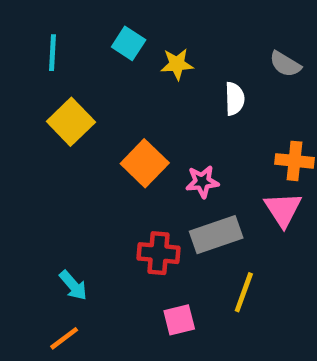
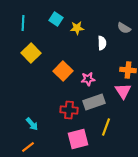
pink square: (179, 320) -> (78, 139), size x1.5

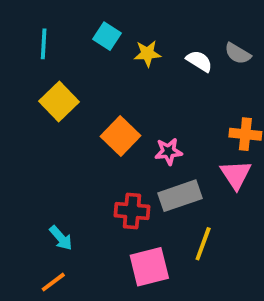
white semicircle: (102, 43) -> (199, 61), moved, turned -56

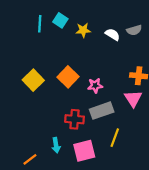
cyan line: (44, 44) -> (40, 24), moved
gray semicircle: (238, 53) -> (134, 30), turned -48
yellow square: (59, 102) -> (33, 80), moved
cyan arrow: (61, 238) -> (56, 145), moved, turned 32

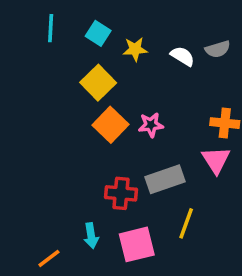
cyan line: (40, 24) -> (51, 28), moved
yellow square: (33, 80) -> (98, 83), moved
pink star: (95, 86) -> (151, 125), moved

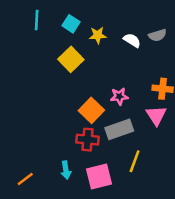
orange square: (110, 125) -> (91, 110), moved
pink star: (151, 125) -> (119, 96), moved
orange line: (49, 258) -> (25, 179), moved

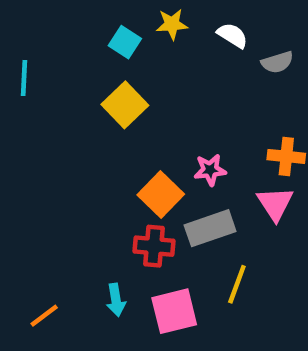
cyan line: (37, 20) -> (24, 78), moved
yellow star: (98, 35) -> (172, 24), moved
white semicircle: (132, 40) -> (232, 35), moved

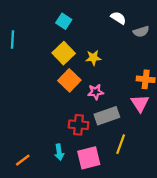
yellow star: (172, 24) -> (93, 58), moved
pink star: (210, 170) -> (96, 92), moved
orange square: (161, 195) -> (69, 80), moved

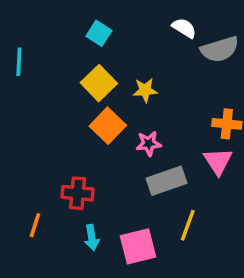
gray semicircle: (141, 32) -> (220, 49), size x1.5
red cross: (78, 125) -> (78, 193), moved
orange line: (23, 160) -> (35, 225), moved, turned -35

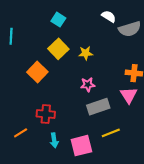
orange square: (108, 126) -> (37, 72), moved
orange line: (35, 225) -> (21, 133), turned 40
yellow line: (188, 225) -> (111, 133), turned 48

